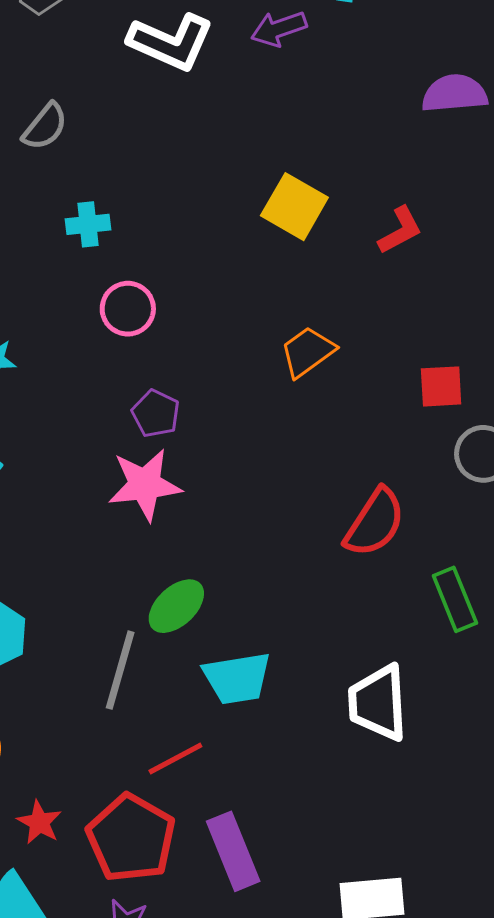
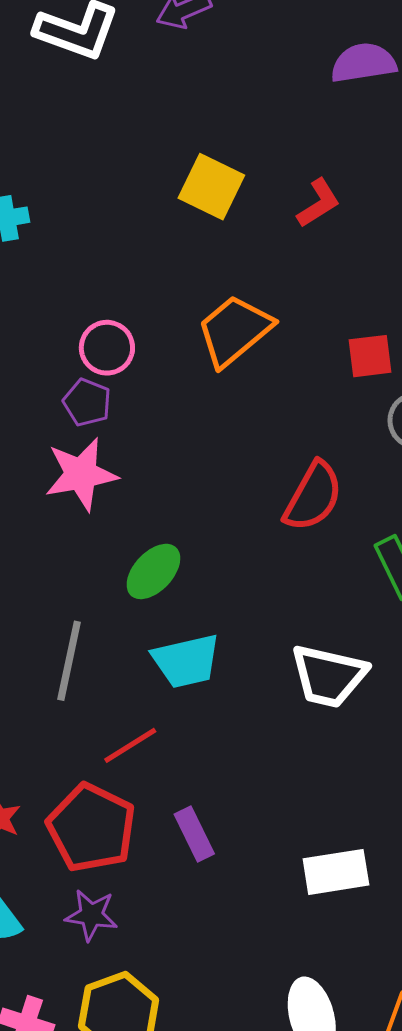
pink circle: (128, 309) -> (107, 348), moved
orange trapezoid: (308, 352) -> (234, 331), size x1.4
green ellipse: (176, 606) -> (153, 571), moved
white trapezoid: (378, 703) -> (329, 676), turned -70
purple rectangle: (233, 851) -> (194, 834), size x0.7

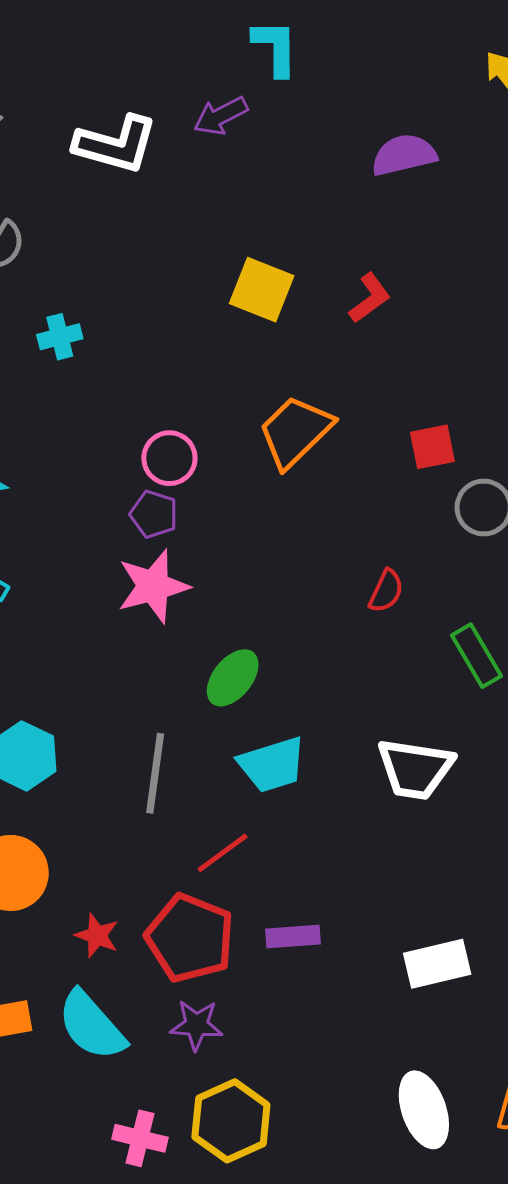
red semicircle: (313, 496) -> (386, 591), size x0.6
purple rectangle: (194, 834) -> (293, 937), turned -64

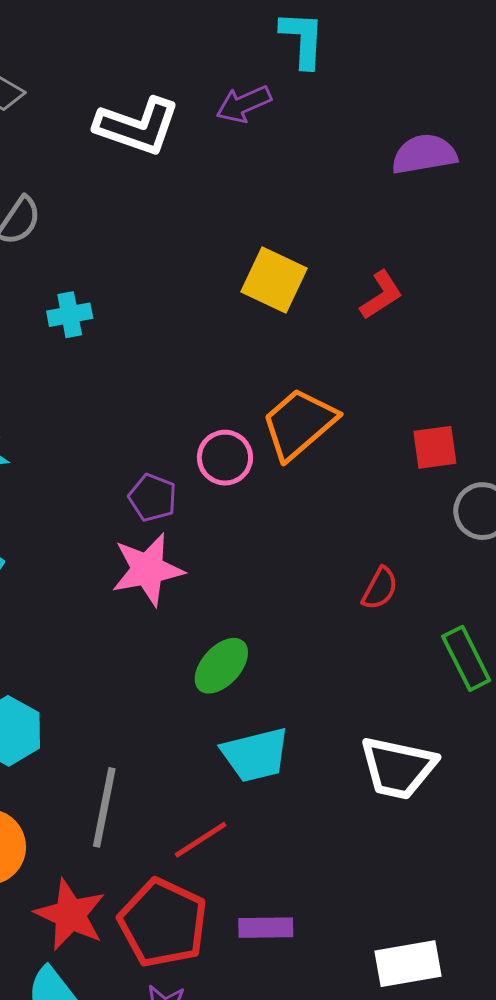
pink circle: (169, 458) -> (225, 458), moved
gray line: (155, 773) -> (104, 807), moved
red star: (97, 936) -> (70, 915), size x1.6

